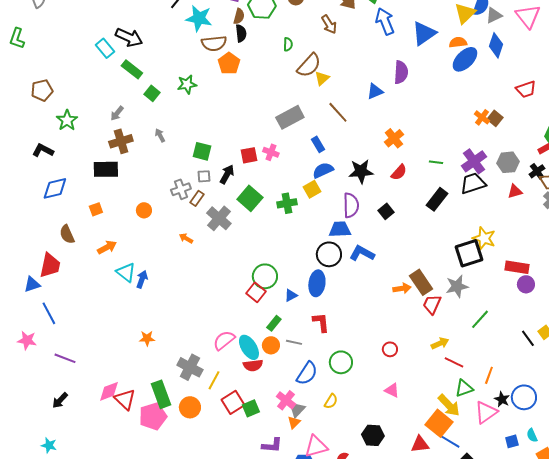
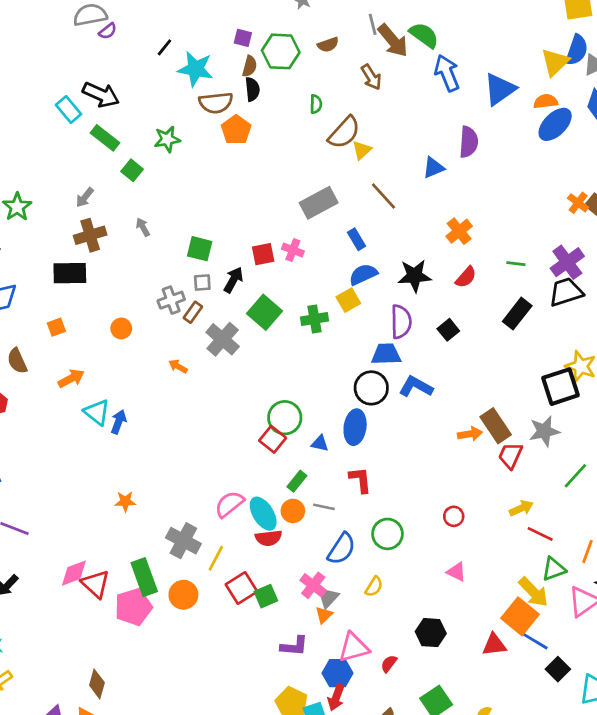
green star: (187, 84) -> (167, 139), moved
blue triangle: (291, 295) -> (320, 443), turned 40

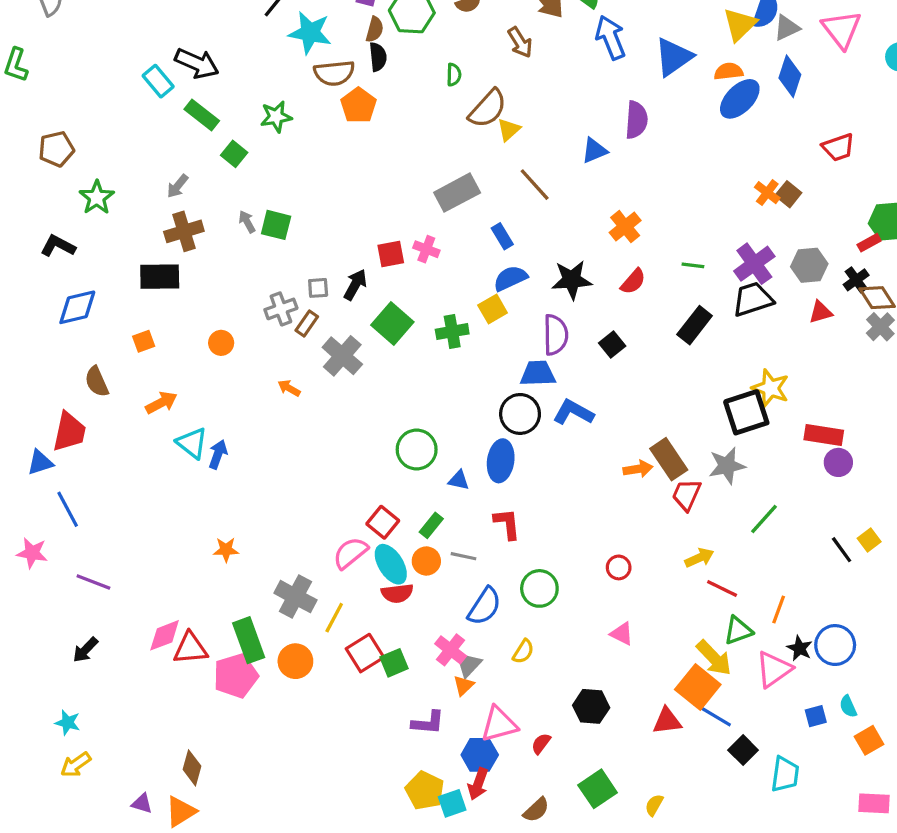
green square: (200, 249) -> (276, 225), moved
red square: (273, 439) -> (383, 522), moved
red triangle: (96, 584) -> (190, 648), turned -48

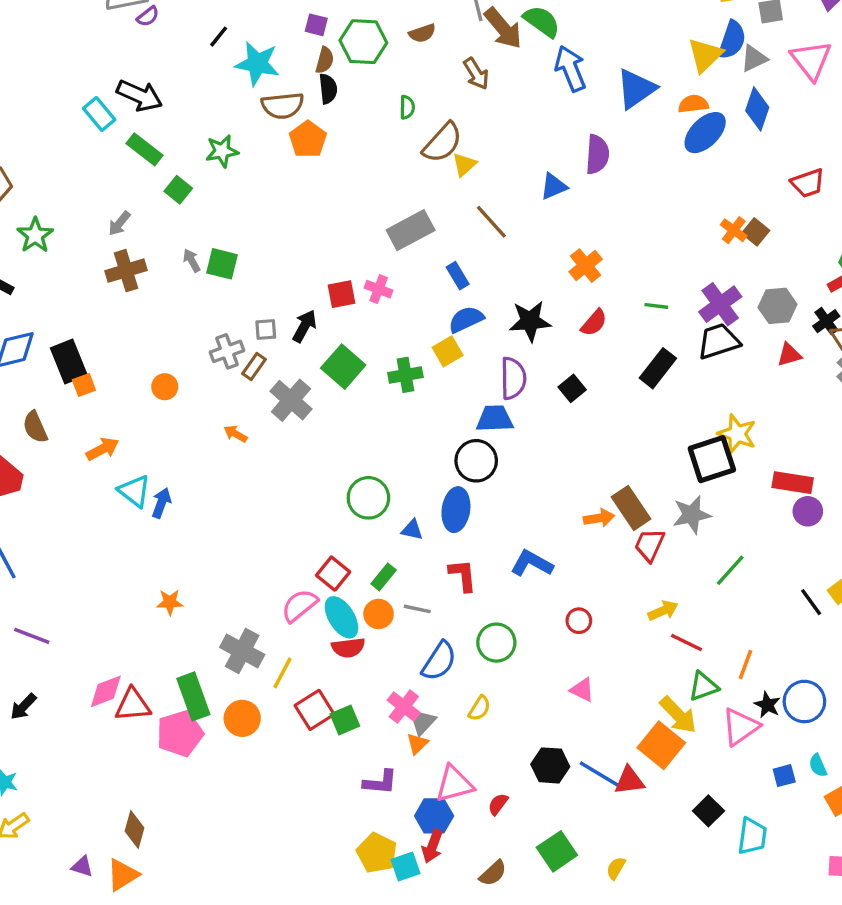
black rectangle: (160, 277) -> (69, 361), moved, turned 69
blue L-shape: (573, 412) -> (532, 563), moved
blue line: (712, 715) -> (599, 774), moved

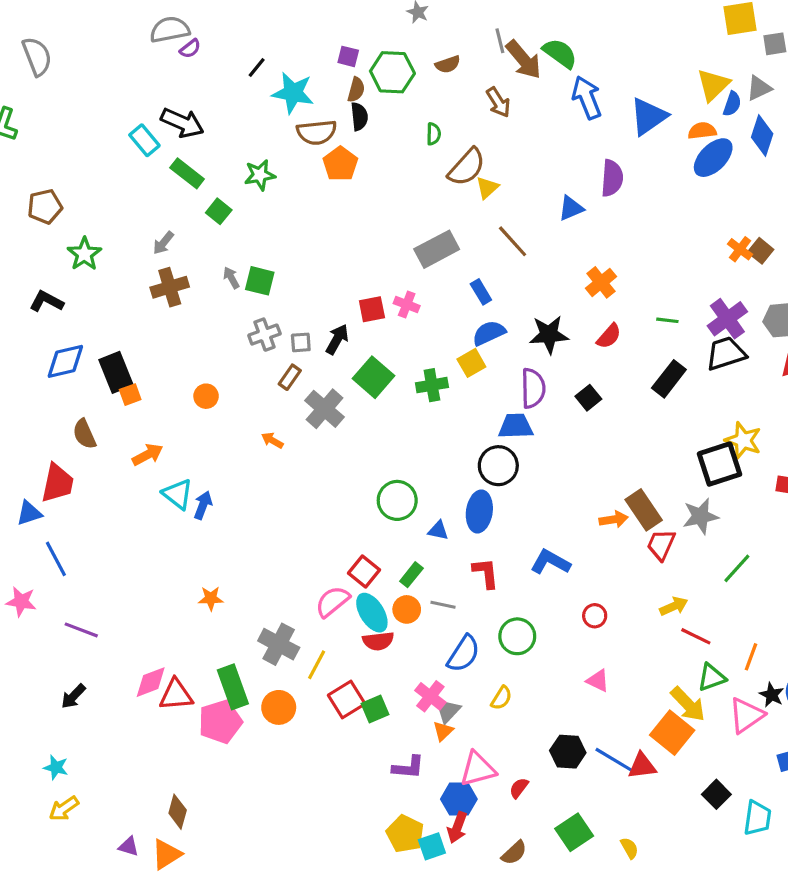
blue semicircle: (732, 40) -> (732, 104), moved, size x0.7
gray cross: (227, 351) -> (264, 335), moved
yellow semicircle: (616, 868) -> (629, 848), turned 120

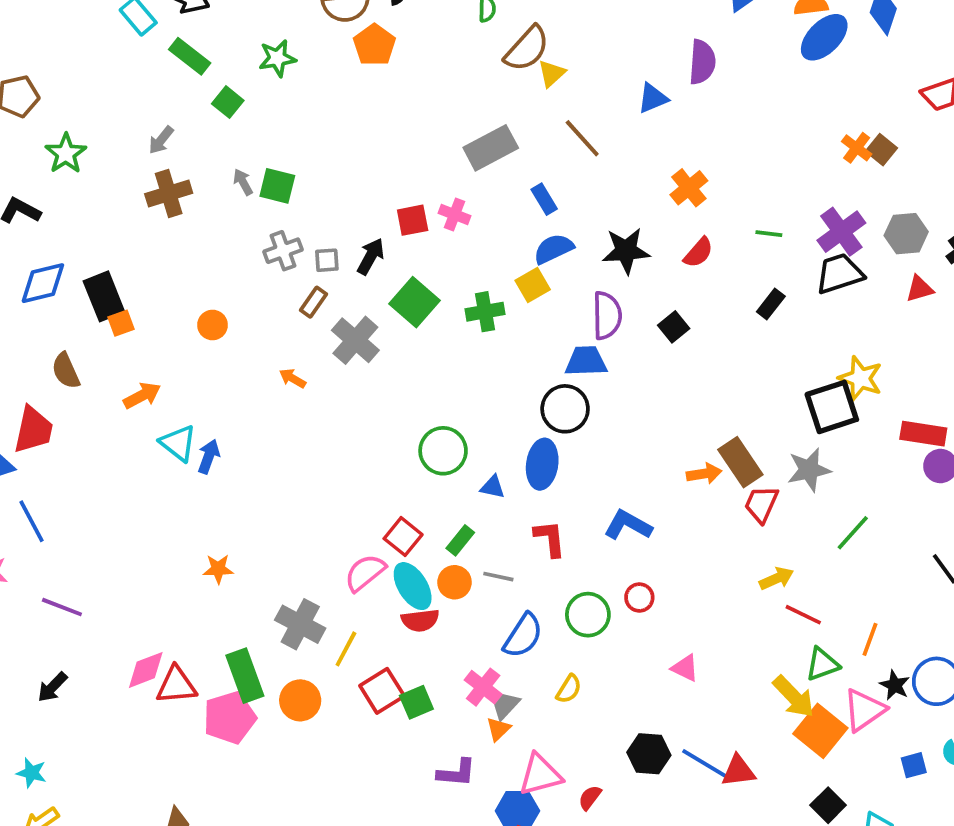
black rectangle: (669, 379) -> (771, 304), size x0.7
red circle: (595, 616) -> (639, 598), moved
orange square: (672, 733) -> (820, 731), moved

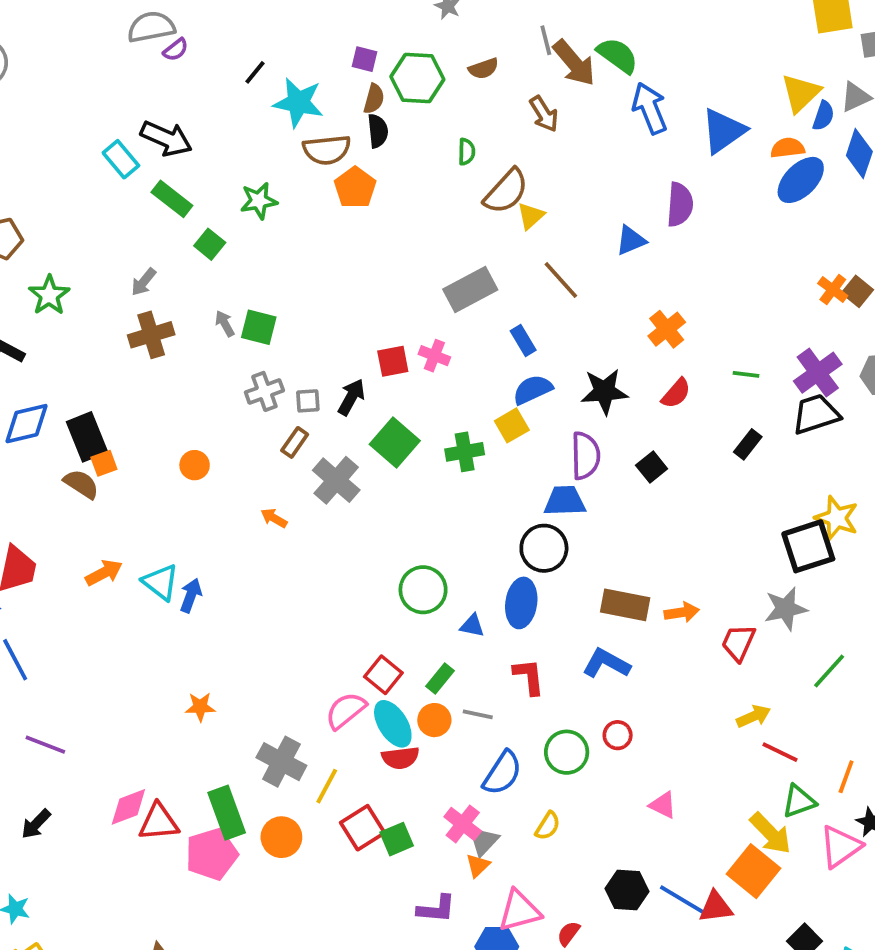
brown semicircle: (66, 371) -> (81, 484), moved, turned 147
orange arrow: (142, 396) -> (104, 573), moved
brown rectangle: (740, 462) -> (625, 605), moved, turned -45
orange square: (820, 731) -> (754, 871), moved

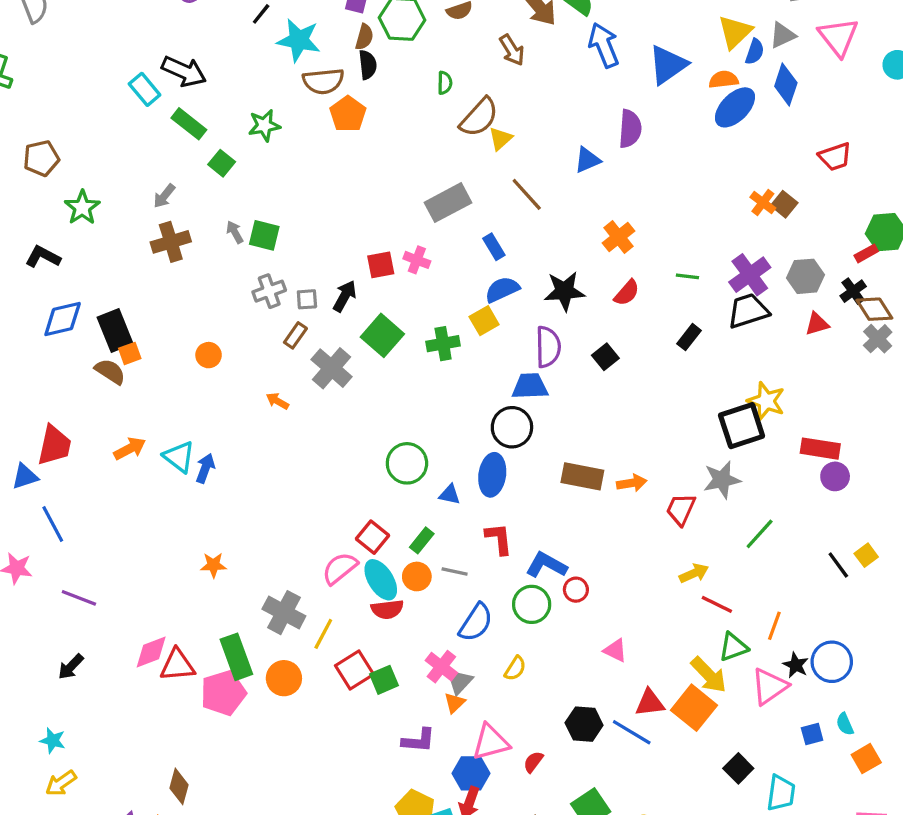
blue L-shape: (606, 663) -> (546, 565), moved
red triangle: (716, 907) -> (650, 703), moved

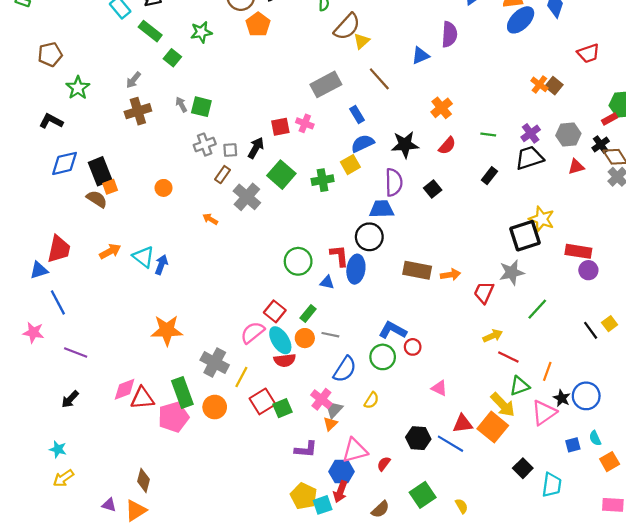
purple cross: (750, 275) -> (531, 133), size x0.7
red L-shape: (499, 539) -> (339, 256), moved
orange star: (213, 565) -> (167, 330), size x1.8

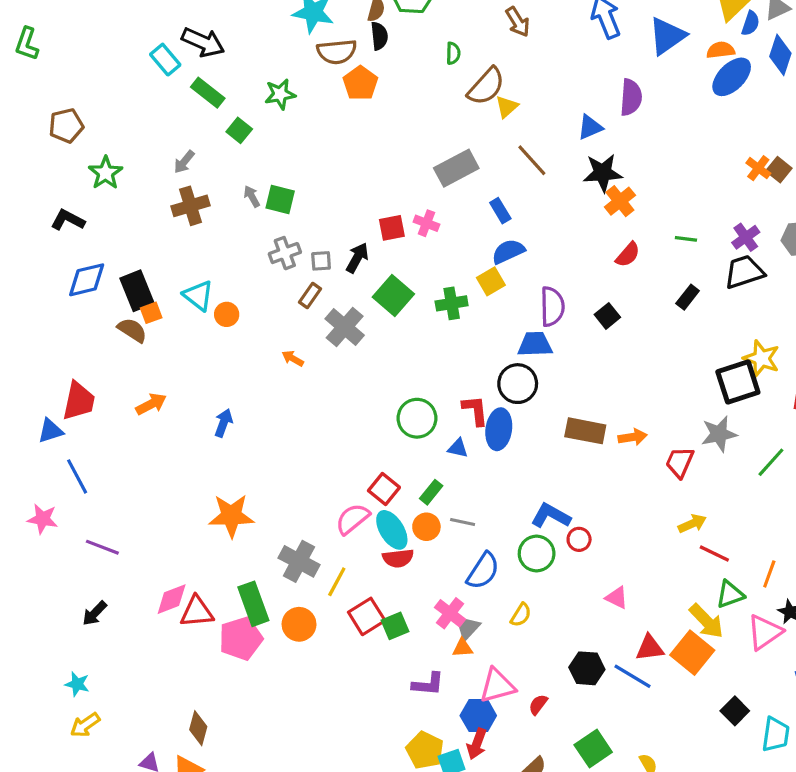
black star: (405, 145) -> (603, 173), moved
cyan triangle: (143, 257) -> (198, 296), moved
green line: (537, 309) -> (771, 462), moved
orange triangle: (330, 424) -> (463, 648), turned 40

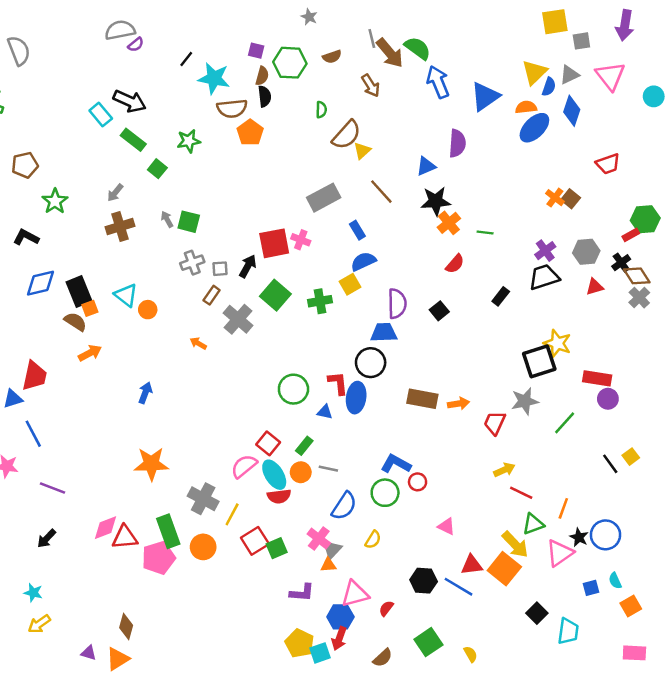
red square: (392, 228) -> (274, 243), size x1.5
green line: (686, 239) -> (485, 233), moved
orange arrow: (151, 404) -> (90, 353), moved

